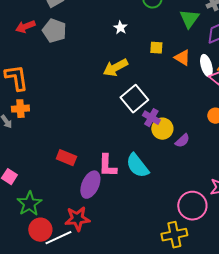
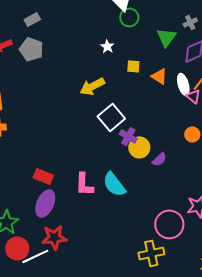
white star: (120, 28) -> (107, 46), moved
purple ellipse: (90, 185) -> (45, 203), moved

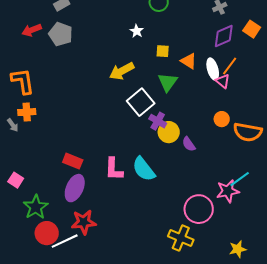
green triangle: (166, 37) -> (168, 82), moved
purple semicircle: (159, 159) -> (189, 144), turned 98
yellow cross: (151, 253) -> (181, 238), turned 35

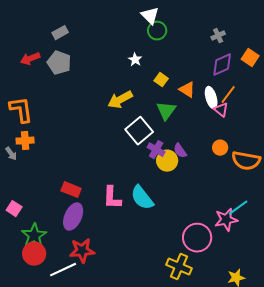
yellow square: (163, 51) -> (161, 80), turned 32
purple semicircle: (189, 144) -> (180, 151), moved
red circle: (47, 233) -> (34, 254), moved

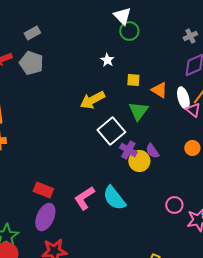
yellow square: (161, 80) -> (133, 80), turned -32
pink L-shape: (112, 198) -> (84, 198), turned 55
pink circle: (197, 238) -> (174, 205), moved, size x0.6

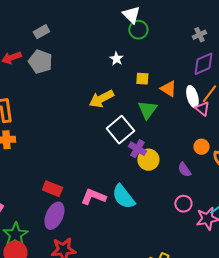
purple semicircle: (152, 151) -> (184, 170), moved
pink L-shape: (84, 198) -> (93, 197), turned 55

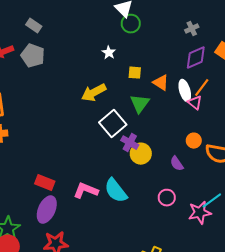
gray rectangle: (41, 32) -> (34, 26), turned 63
pink circle: (183, 204) -> (167, 198), moved

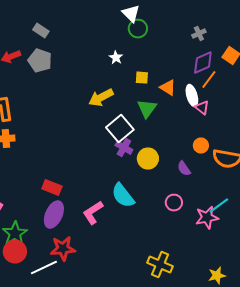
orange line: (202, 88) -> (209, 80), moved
purple cross: (130, 143) -> (124, 148), moved
pink L-shape: (86, 191) -> (93, 213), moved, turned -55

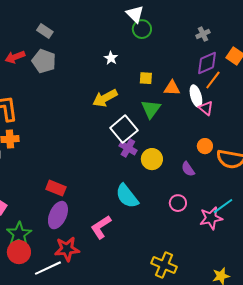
white star: (116, 58) -> (111, 58), moved
orange triangle: (168, 88) -> (172, 88), turned -30
pink L-shape: (93, 213) -> (101, 227), moved

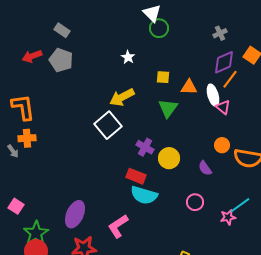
white square: (124, 129) -> (108, 125), moved
red rectangle: (56, 188) -> (136, 176), moved
cyan semicircle: (127, 196) -> (144, 195), turned -36
pink star: (211, 218) -> (228, 217), size x0.7

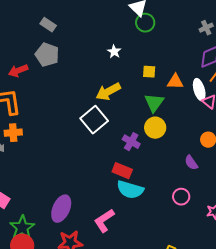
red arrow: (32, 56) -> (18, 71), moved
yellow circle: (169, 158) -> (155, 128), moved

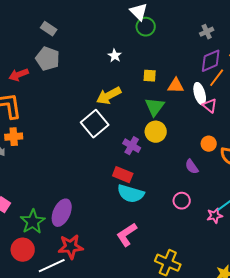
pink L-shape: (104, 221) -> (127, 235), moved
green star: (22, 228) -> (33, 222), moved

